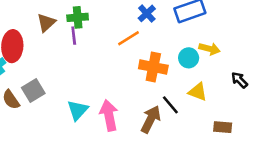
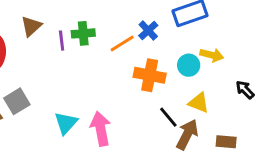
blue cross: (147, 13) -> (148, 30), moved
green cross: (78, 17) -> (83, 33), moved
brown arrow: (151, 119) -> (187, 134), moved

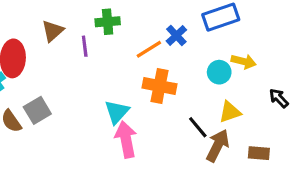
green cross: (83, 33) -> (108, 22), moved
orange cross: (150, 75) -> (160, 86), moved
yellow triangle: (199, 103) -> (230, 112), turned -40
cyan triangle: (66, 123) -> (117, 112), moved

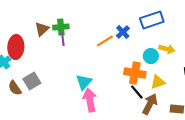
green cross: (108, 22) -> (61, 27), moved
orange cross: (160, 86) -> (135, 73), moved

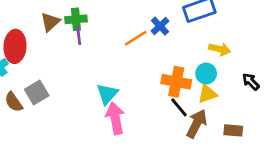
cyan circle: (151, 56) -> (206, 74), moved

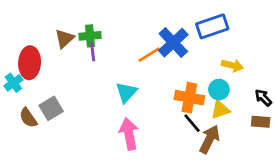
blue cross: (160, 26) -> (173, 43), size x1.6
cyan triangle: (107, 94) -> (126, 92), moved
brown rectangle: (233, 130) -> (261, 122), moved

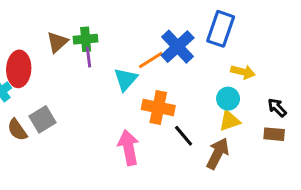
blue rectangle: (212, 26) -> (221, 29), turned -52
cyan triangle: (126, 92) -> (126, 79), moved
orange cross: (189, 98) -> (158, 108), moved
black line: (192, 123) -> (184, 136), moved

